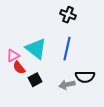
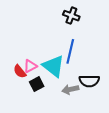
cyan triangle: (36, 49) -> (53, 66), moved
pink triangle: (13, 56) -> (30, 66), moved

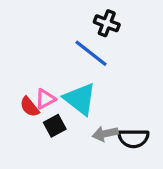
blue line: (70, 51) -> (91, 53), moved, turned -65
black semicircle: (89, 81) -> (133, 138), moved

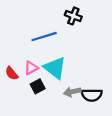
blue line: (91, 53) -> (44, 37), moved, turned -55
red semicircle: (30, 107) -> (12, 73), moved

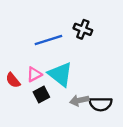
black cross: (73, 16) -> (83, 29), moved

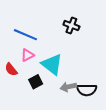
blue line: (48, 40) -> (25, 35), moved, turned 40
pink triangle: (34, 74) -> (27, 55), moved

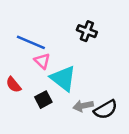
pink triangle: (27, 55) -> (42, 61), moved, turned -48
black semicircle: (87, 90) -> (106, 110), turned -30

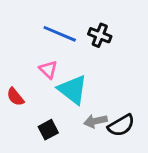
blue line: (31, 42) -> (60, 34), moved
black square: (43, 100) -> (48, 130), moved

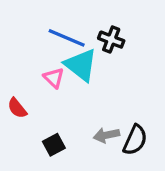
cyan triangle: (73, 90) -> (81, 65), moved
black semicircle: (121, 125) -> (135, 140), turned -36

